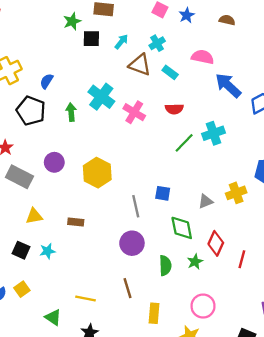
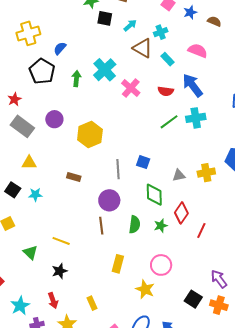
brown semicircle: (227, 20) -> (214, 21), moved
blue arrow: (228, 85) -> (193, 85), moved
brown rectangle: (76, 222) -> (74, 177), moved
brown line: (127, 288) -> (101, 226), moved

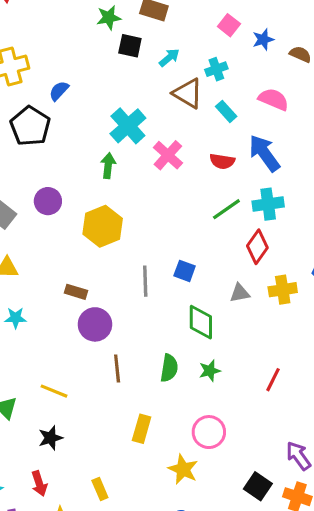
green arrow: (76, 78) -> (108, 166), moved
purple circle: (109, 200) -> (95, 324), moved
red diamond: (181, 213) -> (257, 247), moved

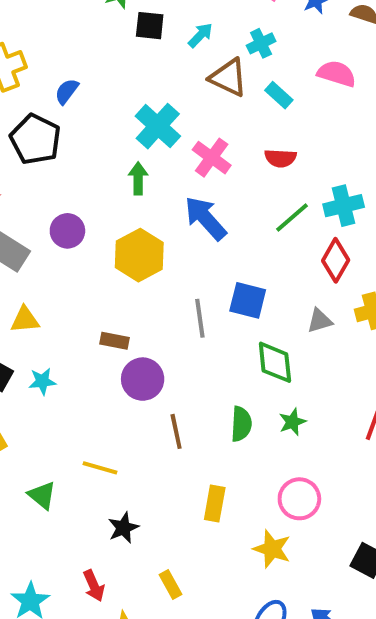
blue arrow: (264, 153) -> (205, 218), moved
blue square: (185, 271) -> (248, 300), size x1.4
black star: (50, 438) -> (123, 528), moved

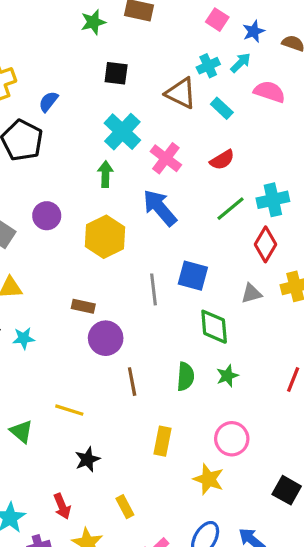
black square: (150, 26) -> (116, 73), moved
cyan arrow: (200, 35) -> (241, 63), moved
red semicircle: (280, 158) -> (222, 160), turned -35

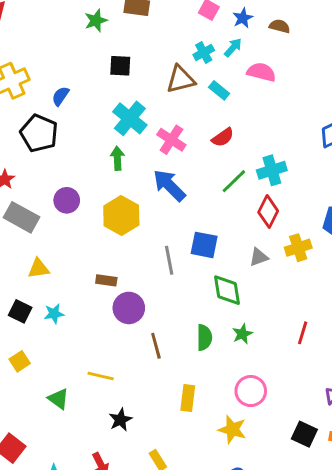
brown triangle: (181, 93) -> (181, 79), turned -36

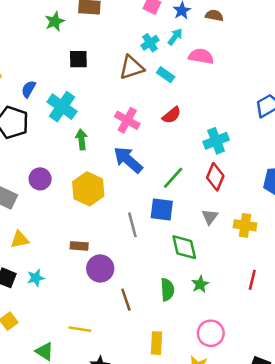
cyan cross: (130, 118) -> (62, 107), moved
green line: (234, 181) -> (173, 178), moved
yellow cross: (298, 248) -> (245, 225), moved, turned 30
gray triangle: (259, 257) -> (210, 217), turned -30

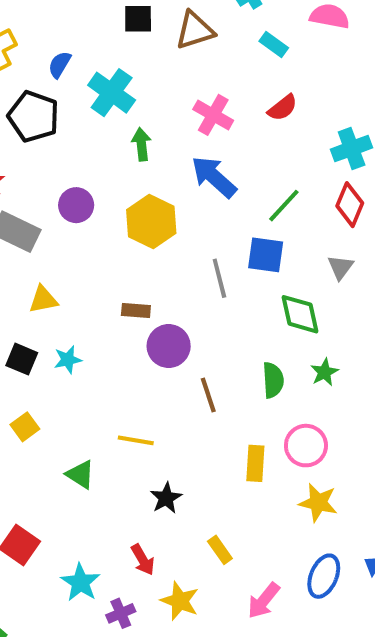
brown triangle: (132, 67) -> (195, 30), moved
pink circle: (211, 333) -> (306, 446), moved

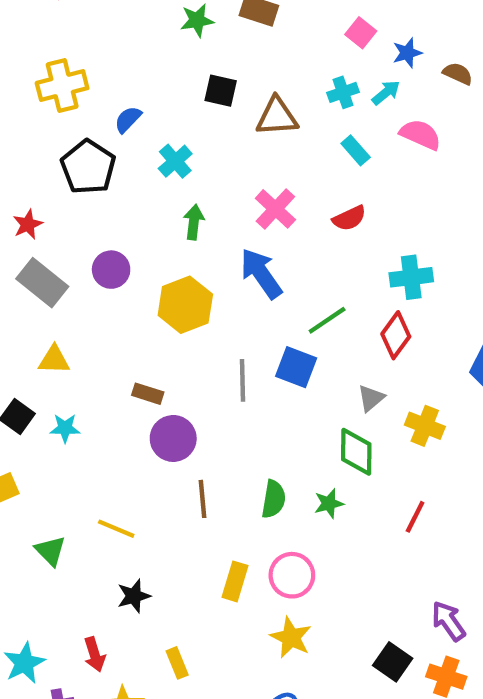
cyan cross: (112, 93) -> (175, 161), size x0.7
green diamond: (300, 314) -> (356, 452), moved

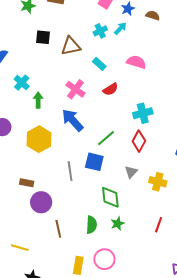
pink semicircle: (420, 135) -> (136, 62), moved
cyan rectangle: (356, 150) -> (99, 64), moved
cyan cross: (175, 161) -> (22, 83), moved
green diamond: (356, 452) -> (110, 197), moved

